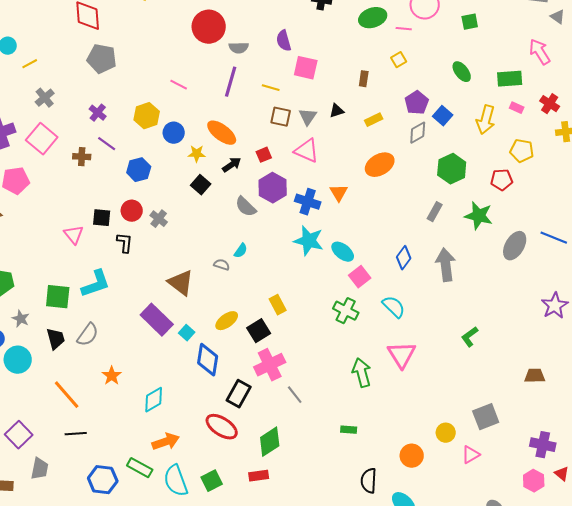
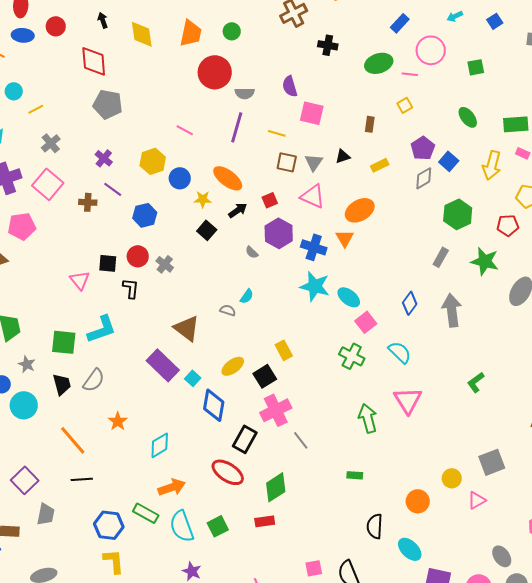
orange ellipse: (380, 165) -> (360, 210), moved
gray semicircle: (246, 207) -> (252, 252), size x0.6

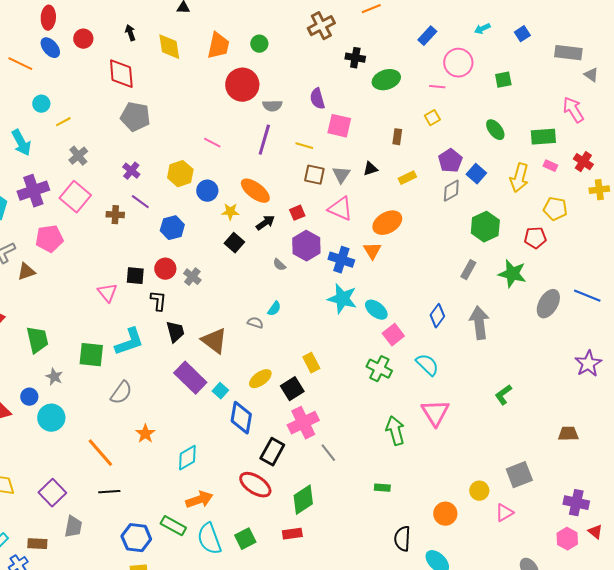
blue ellipse: (23, 35) -> (50, 48), turned 45
green ellipse: (379, 63) -> (386, 80), moved
black trapezoid: (62, 384) -> (175, 332), moved

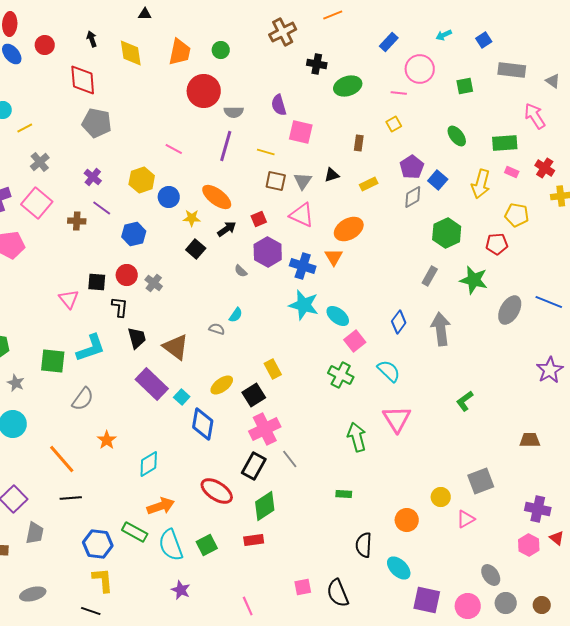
gray rectangle: (568, 53) -> (512, 70), moved
black rectangle: (272, 452) -> (254, 466), moved

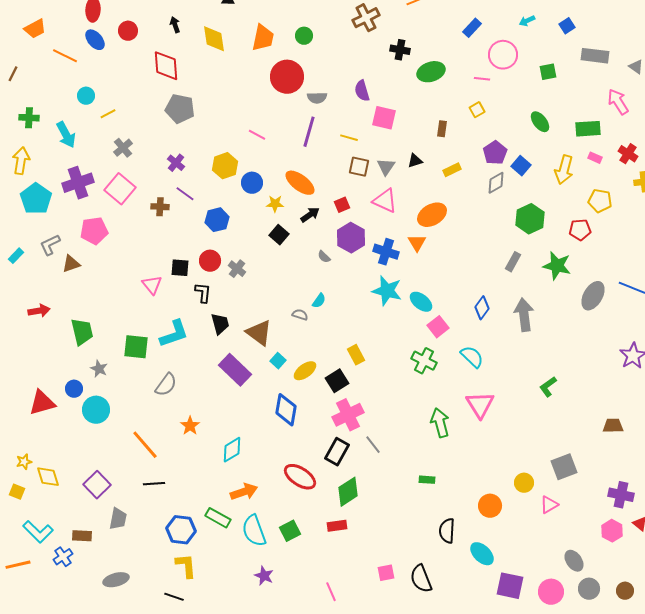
cyan square: (182, 397) -> (278, 361), moved

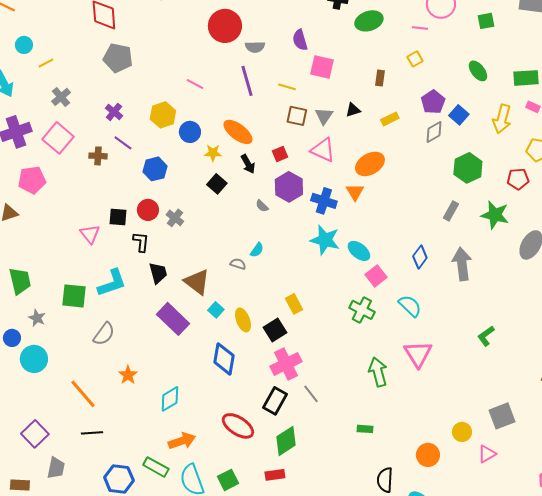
purple line: (309, 132) -> (247, 81), turned -32
black arrow: (310, 215) -> (248, 164), turned 96
yellow ellipse: (305, 371) -> (243, 320), turned -75

